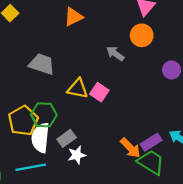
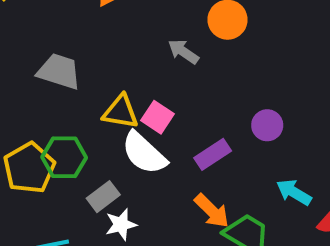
purple circle: (172, 70) -> (267, 125), moved
white semicircle: (40, 138) -> (144, 153), moved, turned -52
purple rectangle: (151, 142) -> (213, 154), moved

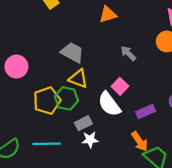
gray arrow: (183, 52) -> (128, 53), moved
yellow triangle: (121, 112) -> (78, 79), moved

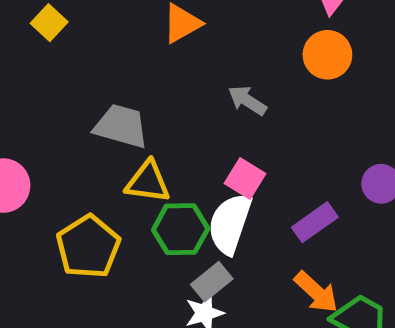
green hexagon: (66, 98) -> (181, 229), moved
white semicircle: (109, 104) -> (230, 224), turned 68
gray rectangle: (83, 123) -> (212, 282), moved

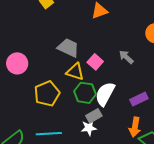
gray arrow: (247, 100) -> (126, 57), moved
pink square: (245, 179) -> (95, 62), moved
orange arrow: (316, 292) -> (135, 127), turned 48

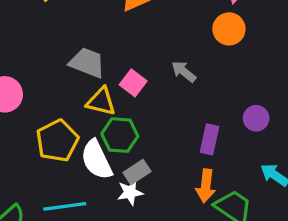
white semicircle: (105, 94) -> (97, 160), moved, turned -50
purple rectangle: (139, 99) -> (209, 139), turned -48

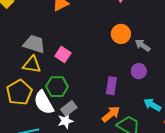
orange circle: (229, 29) -> (121, 34), moved
gray arrow: (184, 72) -> (143, 45), moved
yellow triangle: (101, 102) -> (32, 65), moved
orange arrow: (206, 186) -> (111, 114), turned -132

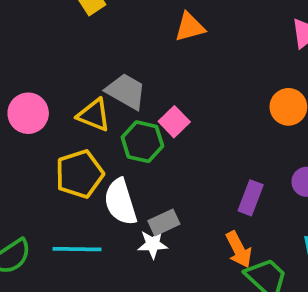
yellow triangle: (32, 65) -> (94, 115), moved
green hexagon: (57, 87) -> (142, 142), moved
orange arrow: (111, 114) -> (239, 249), turned 90

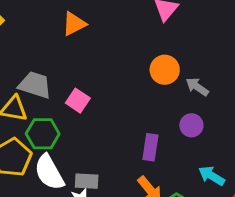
green hexagon: (142, 142) -> (43, 134), moved
gray rectangle: (164, 222) -> (87, 181), turned 40

